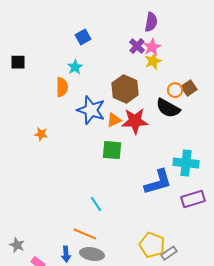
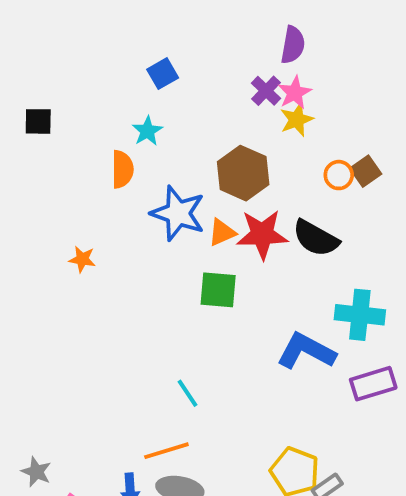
black semicircle: (168, 108) -> (316, 238), moved
blue L-shape: (158, 182) -> (306, 351), turned -136
orange line: (85, 234) -> (166, 451), turned -40

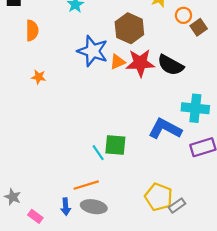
orange semicircle: (122, 169) -> (32, 30), moved
orange circle: (339, 175) -> (183, 15), moved
green square: (218, 290) -> (115, 145), moved

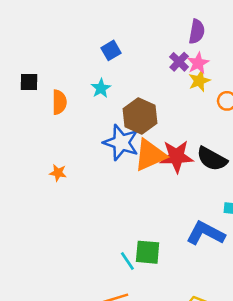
brown hexagon: (129, 28) -> (140, 116), moved
orange semicircle: (32, 30) -> (59, 102), moved
orange triangle: (118, 62) -> (150, 155), size x1.8

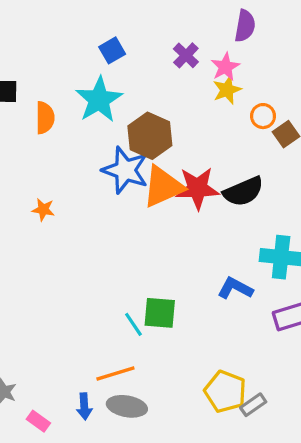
purple semicircle: (197, 32) -> (245, 26), moved
purple cross: (179, 62) -> (186, 55), moved
cyan star: (101, 88) -> (99, 100), size x1.8
black semicircle: (212, 159) -> (243, 192), turned -52
blue L-shape: (206, 233) -> (235, 288), size x0.7

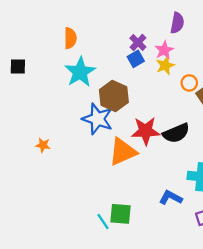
blue square: (112, 50) -> (136, 59), moved
orange semicircle: (45, 118) -> (70, 38), moved
orange triangle: (163, 187) -> (123, 152), moved

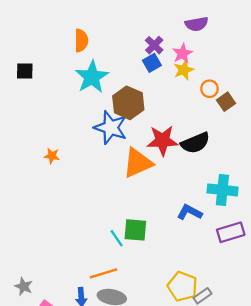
purple semicircle: (177, 23) -> (197, 24), turned 70

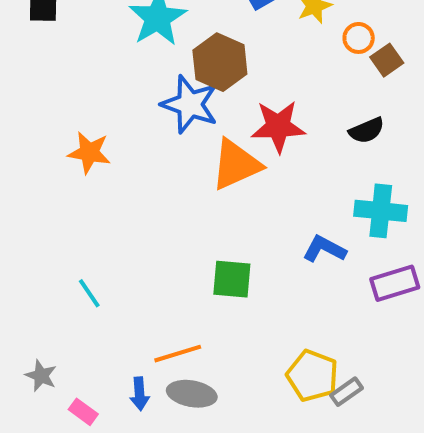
black semicircle: (195, 143) -> (367, 130), moved, size x0.7
orange star: (52, 156) -> (89, 153), size x1.5
cyan line: (117, 238) -> (89, 293), moved

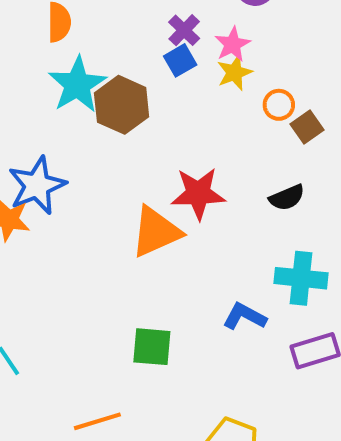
brown hexagon: (220, 62) -> (122, 105), moved
blue star: (190, 104) -> (37, 185), moved, turned 30

